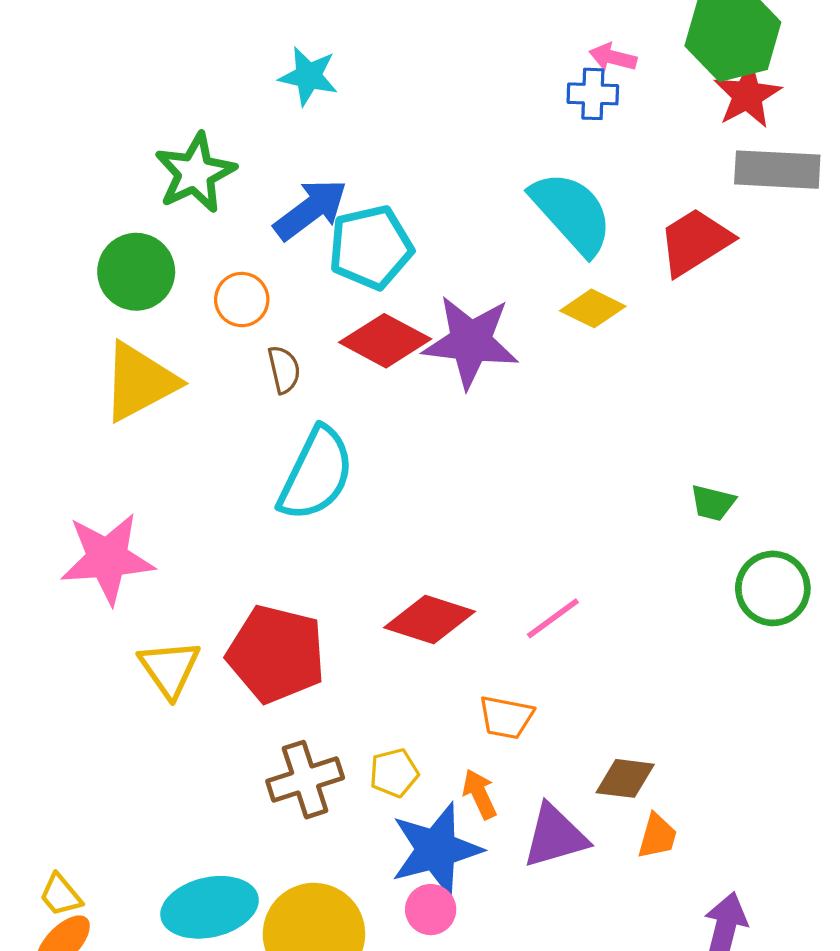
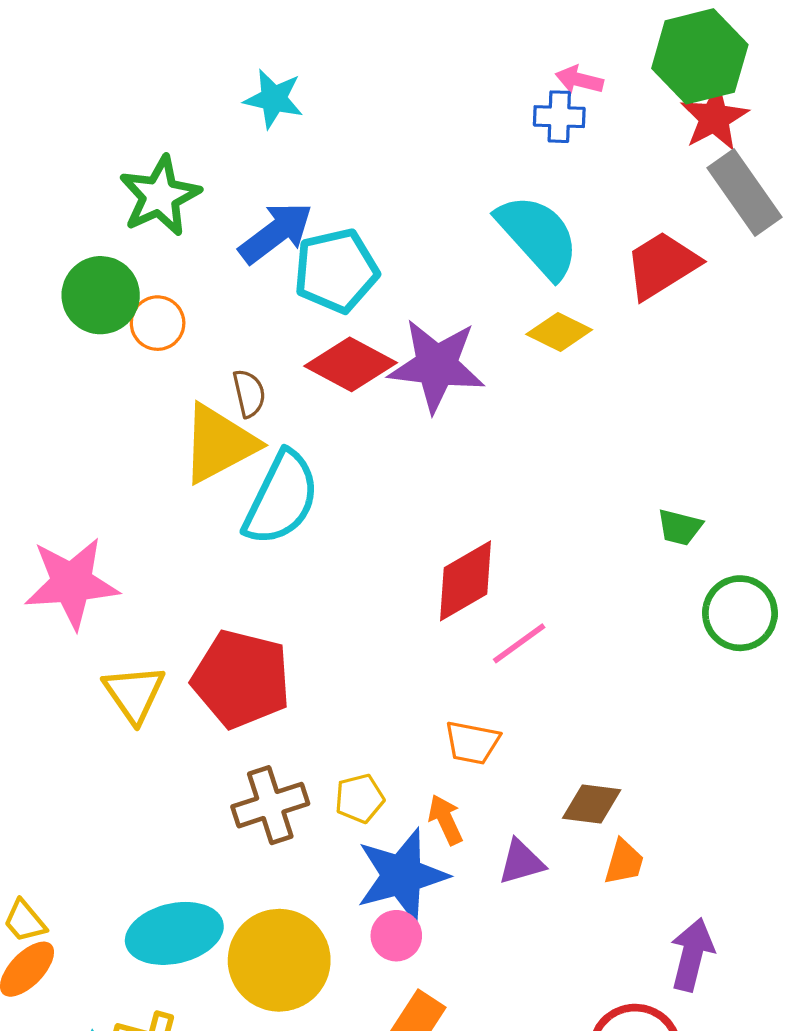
gray rectangle: (777, 170) -> (744, 193), turned 52
orange circle: (242, 300) -> (158, 323), moved
yellow triangle: (140, 382) -> (219, 444), moved
red diamond: (430, 620) -> (466, 581), moved, turned -48
purple triangle: (555, 836) -> (521, 862), size x0.7

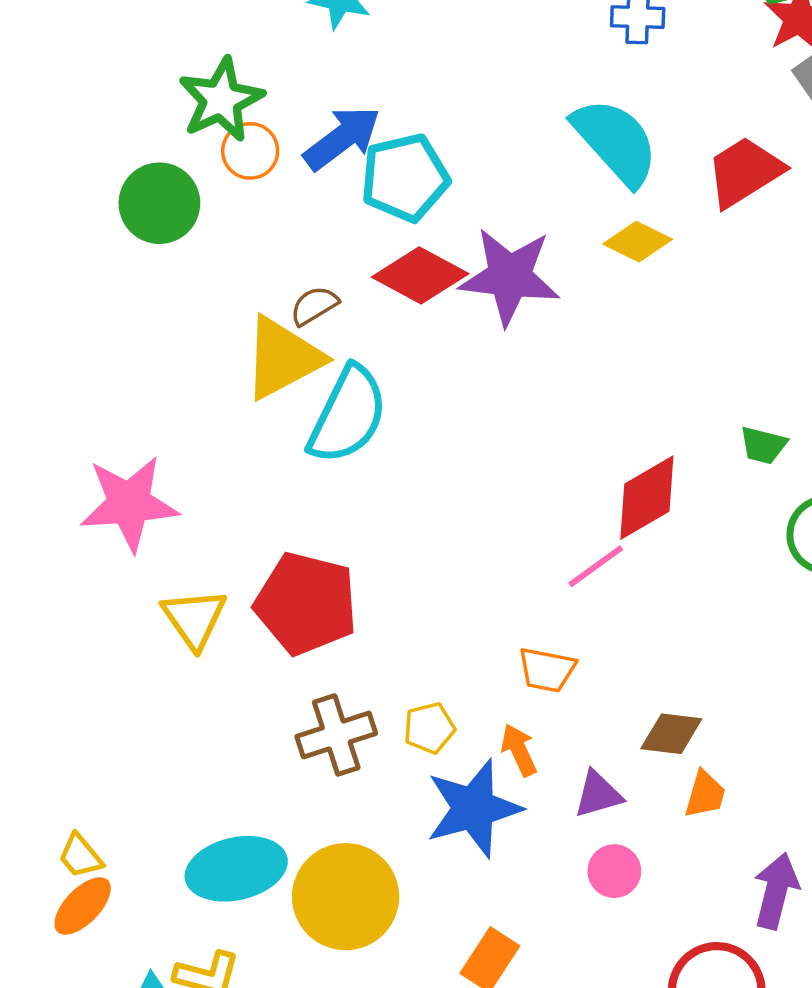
orange circle: (158, 323) -> (250, 151), moved
brown semicircle: (249, 393) -> (314, 306), turned -108
red diamond: (466, 581) -> (647, 498), moved
pink circle: (396, 936) -> (614, 871), moved

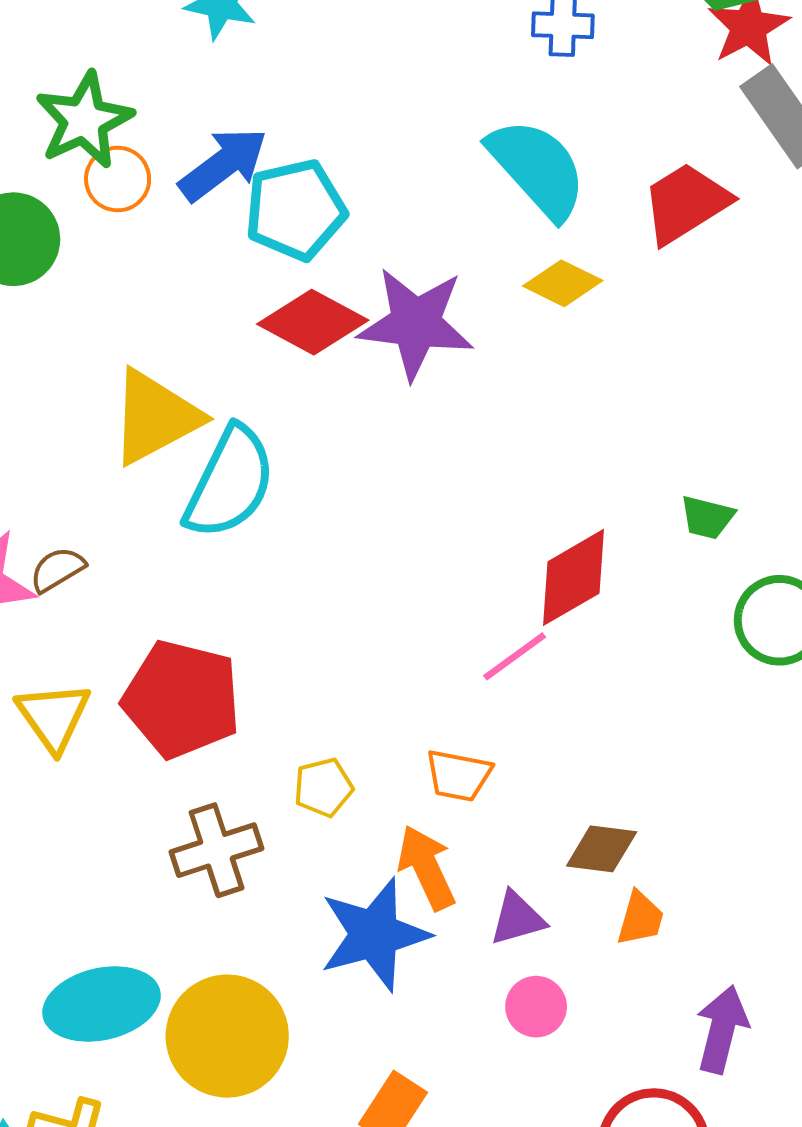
brown semicircle: (314, 306) -> (57, 569), moved
yellow pentagon: (429, 728) -> (323, 787), moved
orange arrow: (519, 750) -> (426, 868), size x1.4

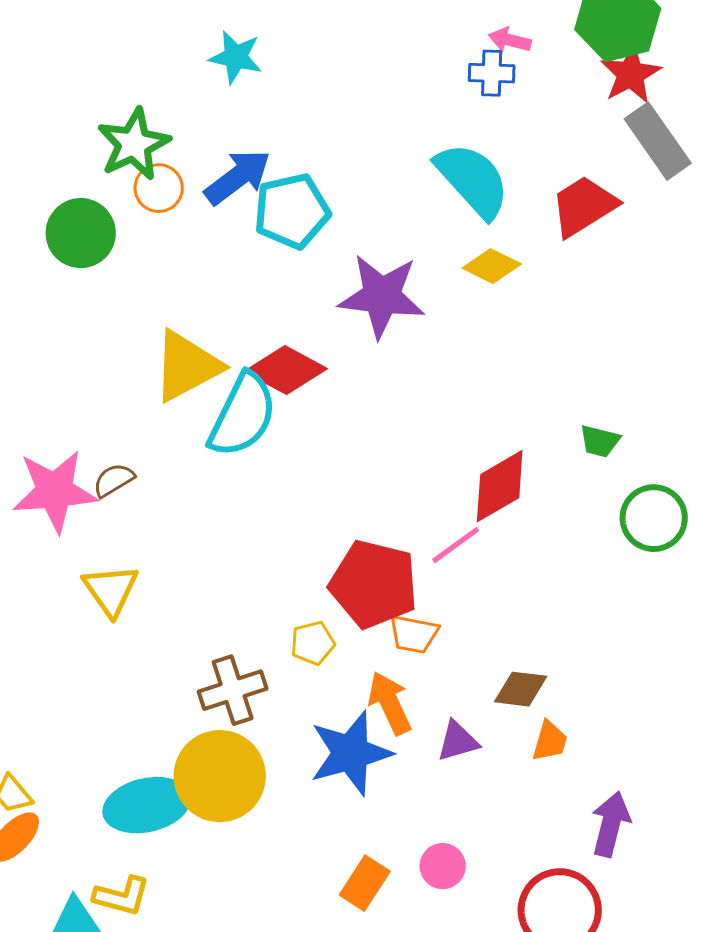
red diamond: (313, 322) -> (286, 370), moved
red pentagon: (182, 699) -> (374, 584), moved
pink circle: (536, 1007) -> (443, 866), moved
yellow circle: (227, 1036) -> (220, 776), moved

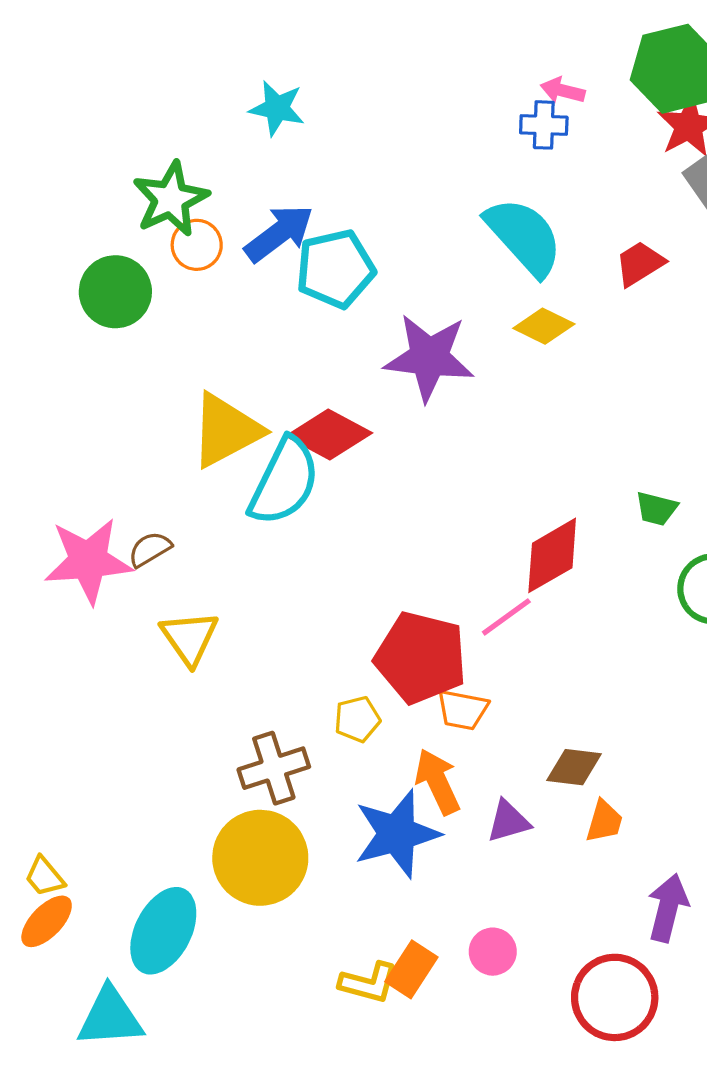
red trapezoid: (584, 206) -> (640, 264), size x0.7
yellow triangle: (111, 590) -> (189, 638), moved
cyan ellipse: (147, 805) -> (163, 931), moved, turned -50
yellow L-shape: (122, 896) -> (369, 983), moved

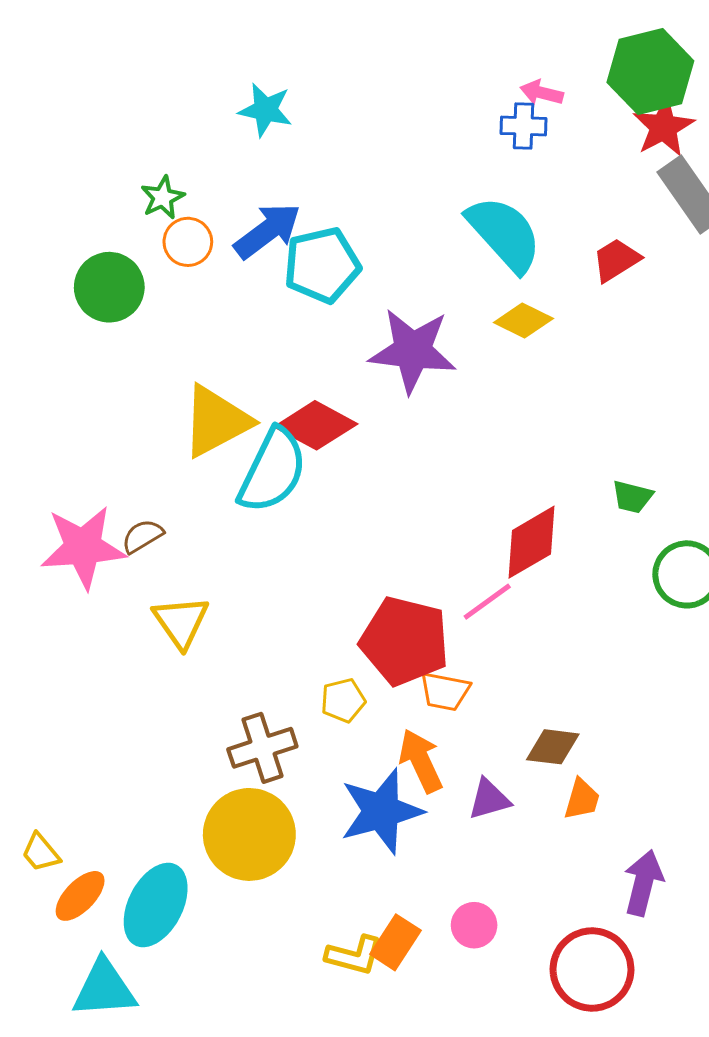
green star: (171, 199) -> (163, 198), size x0.6
orange ellipse: (47, 921) -> (80, 896), moved

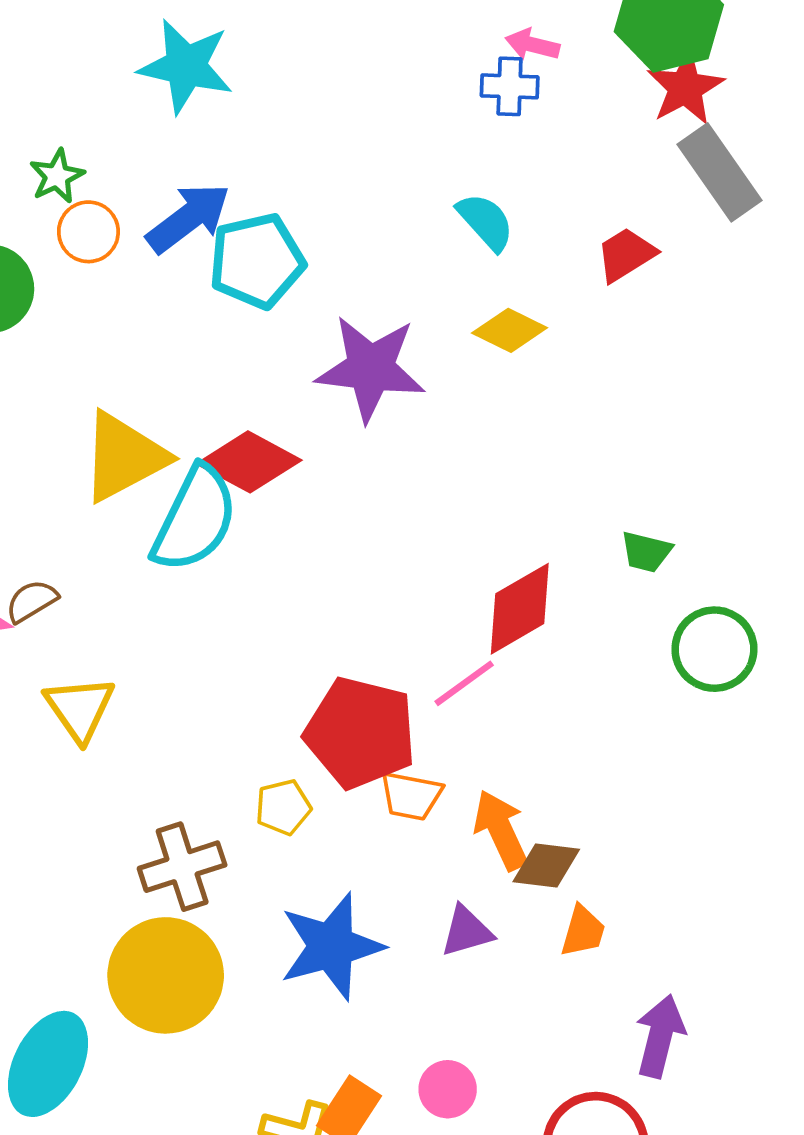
cyan star: (265, 110) -> (186, 66), size x1.4
cyan semicircle: (504, 234) -> (486, 222), size x0.6
orange arrow: (421, 761) -> (501, 830), moved

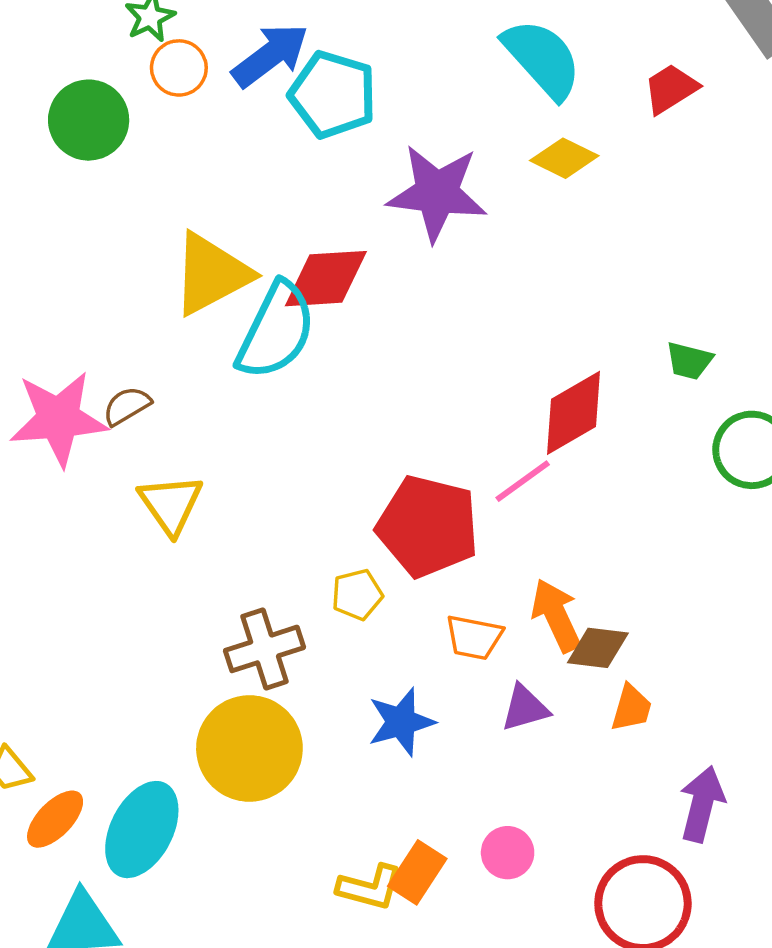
cyan semicircle: (486, 222) -> (542, 59), size x1.5
cyan pentagon: (257, 261) -> (333, 95), turned 30
red diamond: (249, 462) -> (326, 279), turned -32
orange trapezoid: (411, 796) -> (474, 637), moved
blue star: (331, 946) -> (401, 722), size x0.7

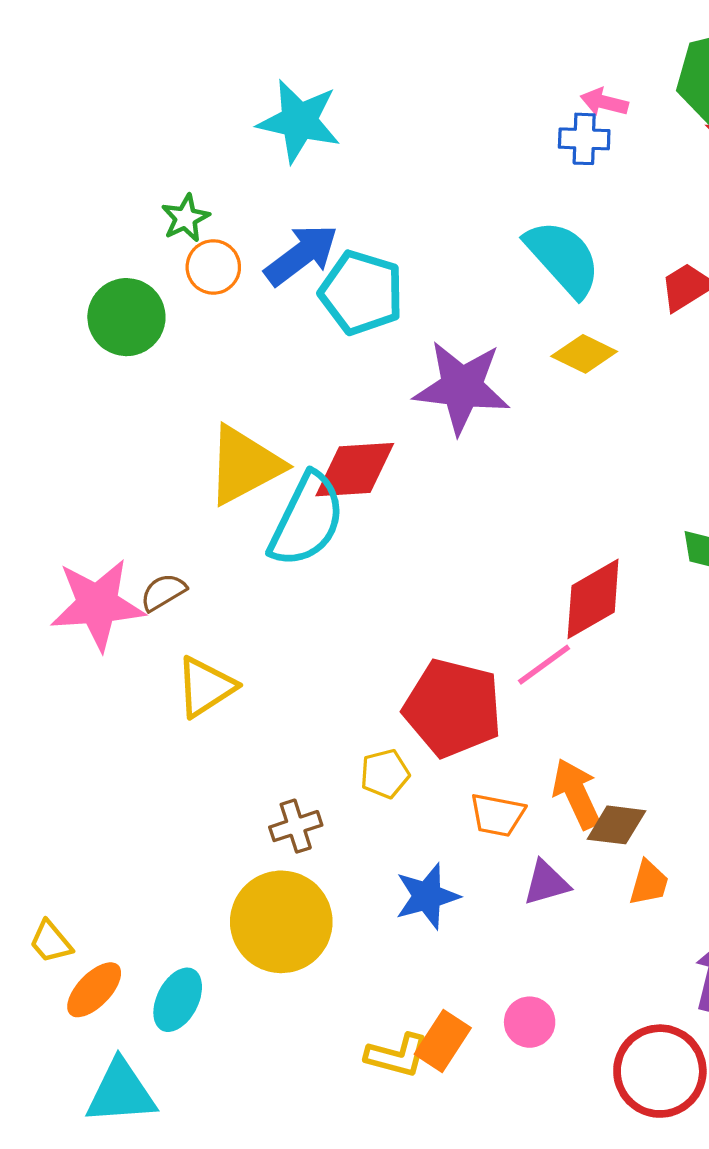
yellow triangle: (171, 504) -> (206, 687), turned 32
brown cross: (265, 649) -> (296, 826), size x0.7
cyan ellipse: (142, 830) -> (178, 1000), size x0.7

